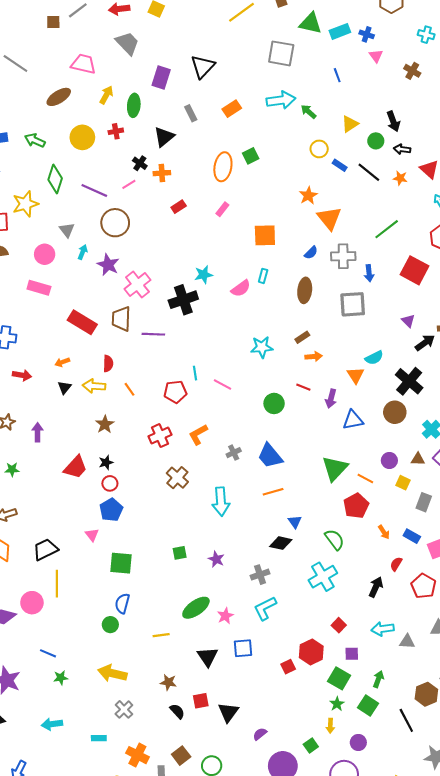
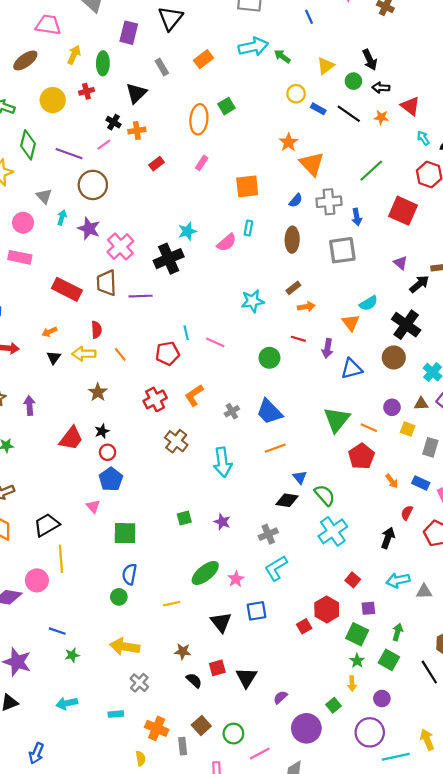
green semicircle: (335, 540) -> (325, 495), moved

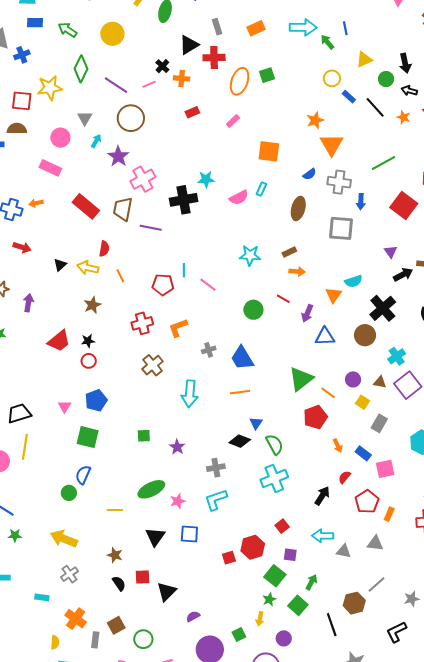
blue line: (309, 17) -> (345, 28), moved
red cross: (86, 91) -> (214, 58), moved, size x1.5
orange arrow: (49, 332) -> (36, 203), moved
blue pentagon: (111, 479) -> (96, 400), moved

